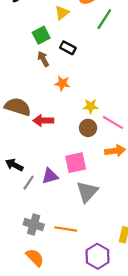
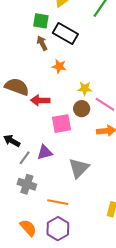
green square: (41, 35) -> (41, 21), turned 35
black rectangle: (68, 48) -> (65, 33), size x1.6
pink square: (76, 163) -> (62, 124), moved
gray cross: (34, 225) -> (27, 184), moved
purple hexagon: (98, 256) -> (58, 229), moved

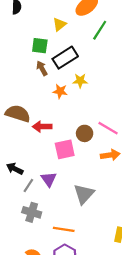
black rectangle: (65, 33) -> (65, 58), turned -60
yellow star: (85, 88) -> (80, 81), moved
purple triangle: (45, 152) -> (49, 179), turned -49

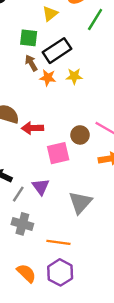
orange star: (60, 91) -> (48, 78), moved

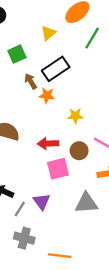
green square: (29, 38) -> (17, 54), moved, turned -30
yellow star: (74, 76) -> (75, 116), moved
red arrow: (33, 128) -> (48, 144), moved
gray triangle: (80, 203) -> (86, 203), moved, turned 45

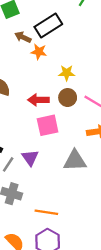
brown arrow: (31, 81) -> (23, 37), turned -35
brown circle: (79, 151) -> (68, 98), moved

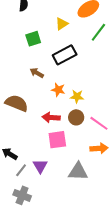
brown arrow: (23, 37) -> (37, 73), moved
orange star: (39, 52) -> (58, 90), moved

